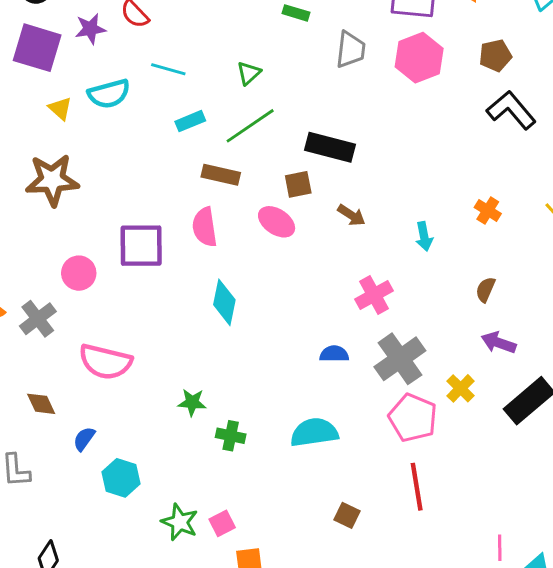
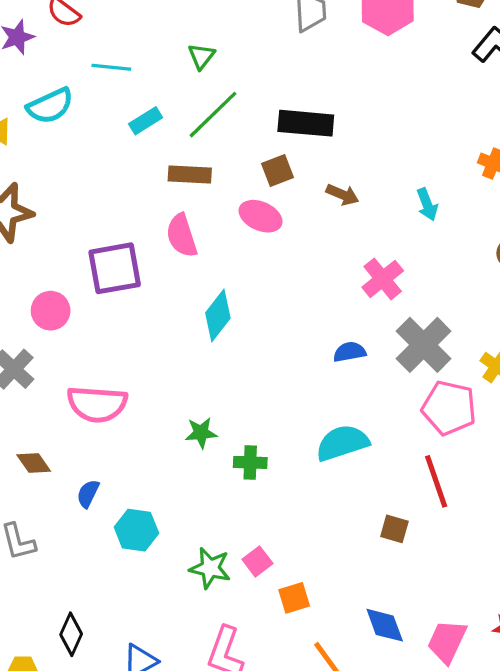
cyan diamond: (224, 302) -> (218, 315), turned 36
red line: (417, 487) -> (436, 481), moved

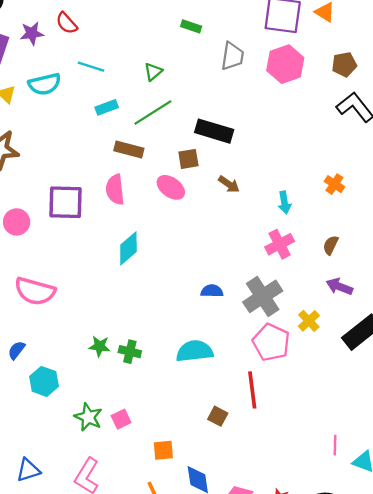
pink cross: (383, 279) -> (280, 244), moved
green star: (201, 433) -> (100, 346), moved
orange square: (294, 598) -> (163, 450), moved

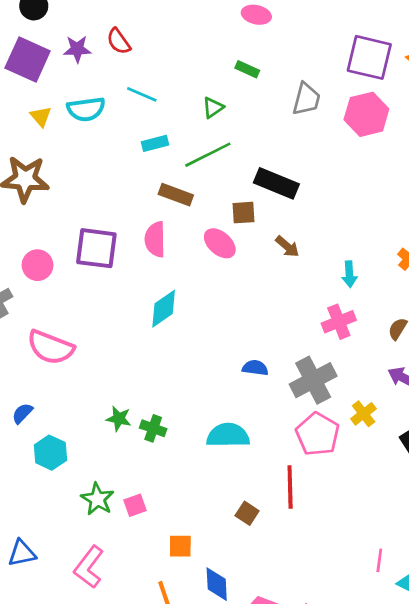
green rectangle: (191, 26) -> (247, 69), moved

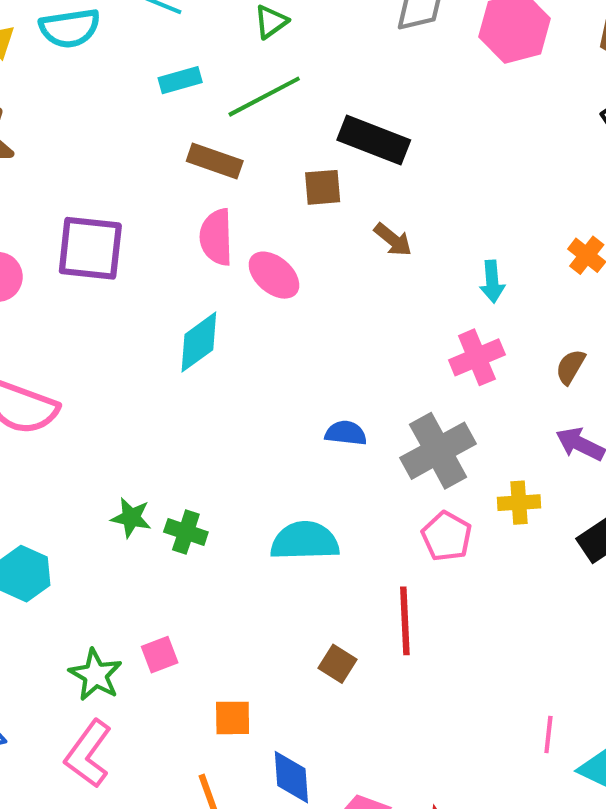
pink semicircle: (155, 239) -> (216, 237), moved
pink ellipse: (220, 243) -> (274, 275), moved
yellow cross: (364, 414) -> (519, 503), turned 35
pink pentagon: (318, 434) -> (447, 536), size x0.7
green star: (97, 499) -> (96, 675), moved

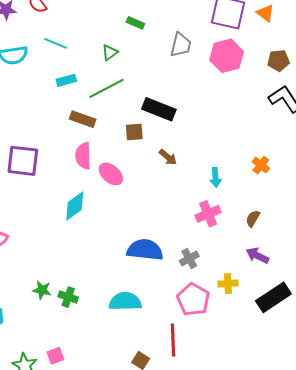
blue semicircle: (346, 433) -> (145, 250), size x1.8
gray cross: (438, 451) -> (189, 258), size x0.6
pink pentagon: (447, 536) -> (193, 300), size x1.4

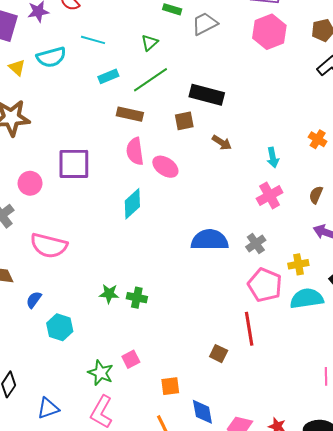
gray trapezoid: (181, 45) -> (205, 24), moved, turned -124
cyan semicircle: (125, 301) -> (307, 299), moved

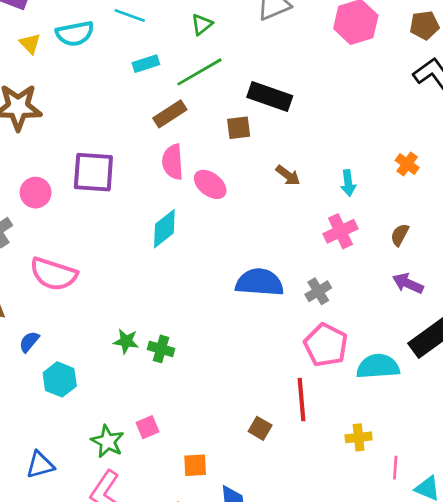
brown rectangle: (130, 114) -> (170, 114), turned -50
brown arrow: (222, 143) -> (288, 175), moved
yellow cross: (298, 264) -> (359, 437), moved
blue triangle: (48, 408) -> (40, 465), moved

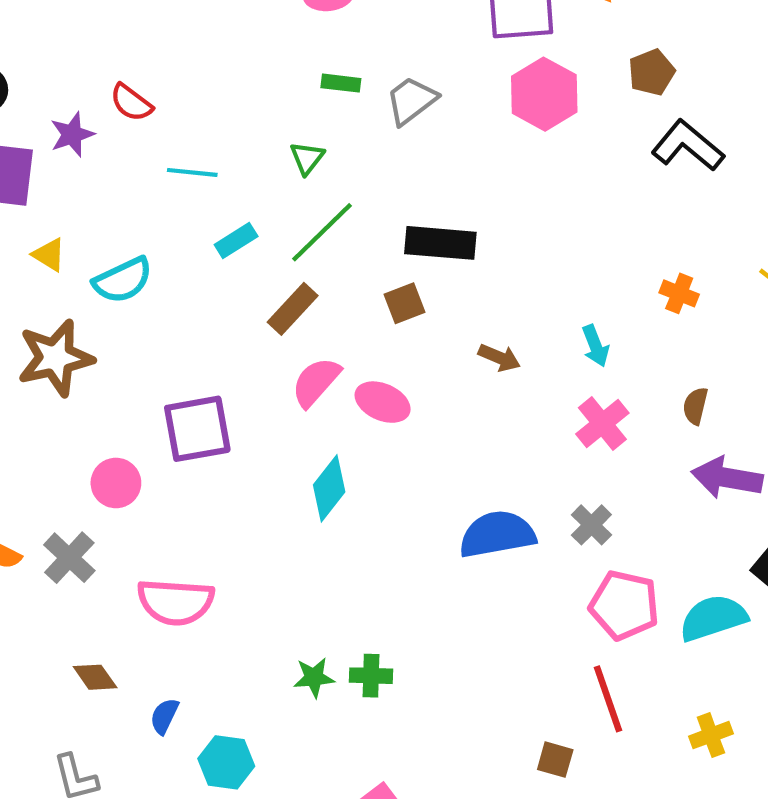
cyan semicircle: (75, 34) -> (123, 280), moved
pink semicircle: (173, 162) -> (316, 382), turned 60
purple arrow: (408, 283) -> (727, 478), size x1.4

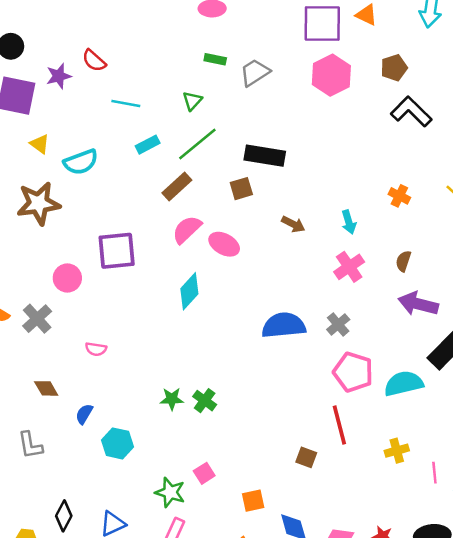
pink semicircle: (176, 602) -> (96, 349), size x0.5
green cross: (371, 676) -> (205, 401), turned 30

